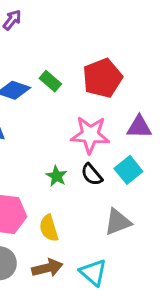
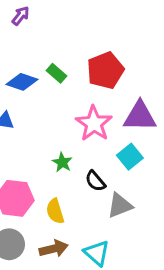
purple triangle: (139, 127) -> (140, 116), size x1.4
pink star: (90, 135) -> (94, 124), turned 30
black semicircle: (92, 175) -> (95, 181), moved

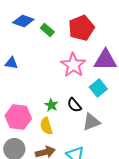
blue diamond: (22, 82) -> (23, 21), moved
green star: (62, 162) -> (51, 105), moved

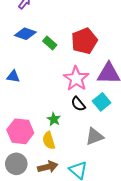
black semicircle: (74, 105) -> (78, 104), moved

